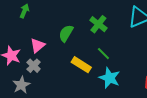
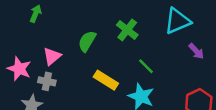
green line: (103, 54) -> (146, 66), moved
gray cross: (34, 66) -> (47, 81), turned -32

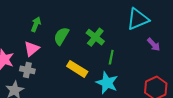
green arrow: (36, 14) -> (36, 24), moved
green cross: (127, 30) -> (95, 37), moved
green line: (146, 66) -> (111, 57), turned 56

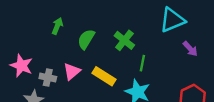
pink triangle: (32, 49) -> (72, 71), moved

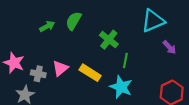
green arrow: (57, 26) -> (47, 26), turned 40
green semicircle: (86, 39) -> (74, 21), moved

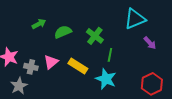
green semicircle: (74, 21) -> (63, 32), moved, turned 36

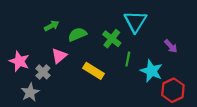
cyan triangle: (135, 19) -> (135, 21), moved, turned -35
pink triangle: (51, 62) -> (59, 56), moved
gray cross: (31, 67) -> (43, 72), turned 32
cyan star: (106, 79) -> (151, 71), moved

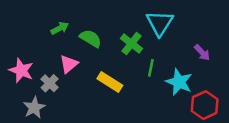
green semicircle: (77, 34) -> (91, 38), turned 54

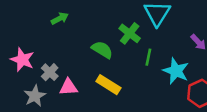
green semicircle: (91, 38) -> (102, 50), moved
pink triangle: (69, 64) -> (68, 87), moved, turned 36
yellow rectangle: (110, 82) -> (108, 85), moved

